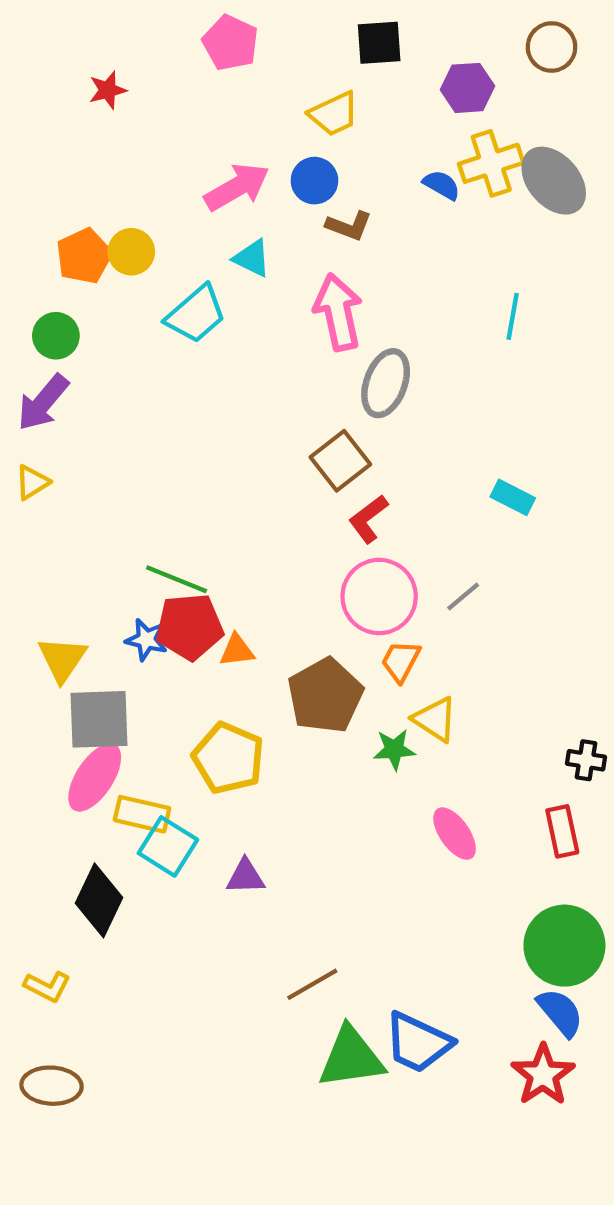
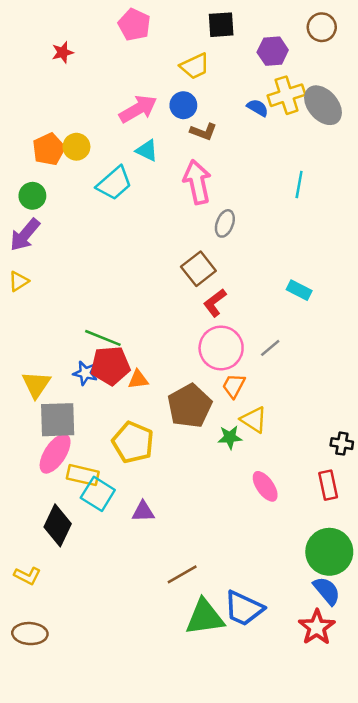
gray ellipse: (386, 383) -> (225, 223), size x0.7

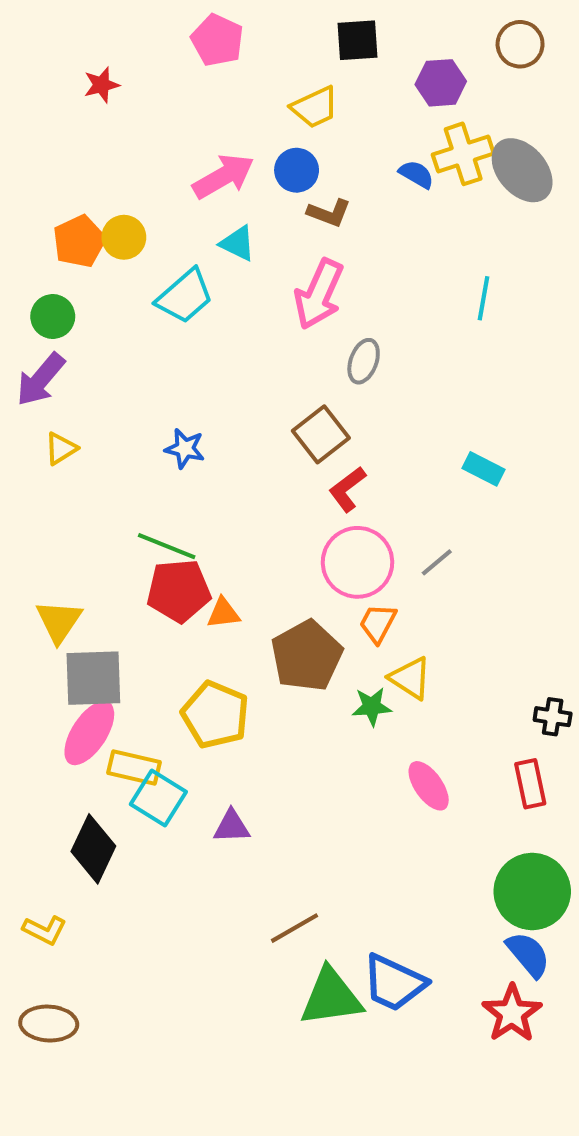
pink arrow: (197, 182) -> (319, 294), turned -144
yellow triangle: (19, 281) -> (61, 449), moved
blue star: (85, 373) -> (185, 449), moved

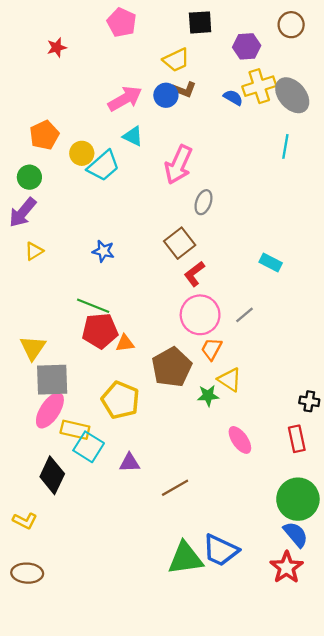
brown L-shape: (329, 213) -> (184, 90), moved
yellow circle: (124, 237) -> (82, 153), moved
cyan line: (483, 298) -> (285, 146), moved
brown line: (295, 928) -> (175, 488), moved

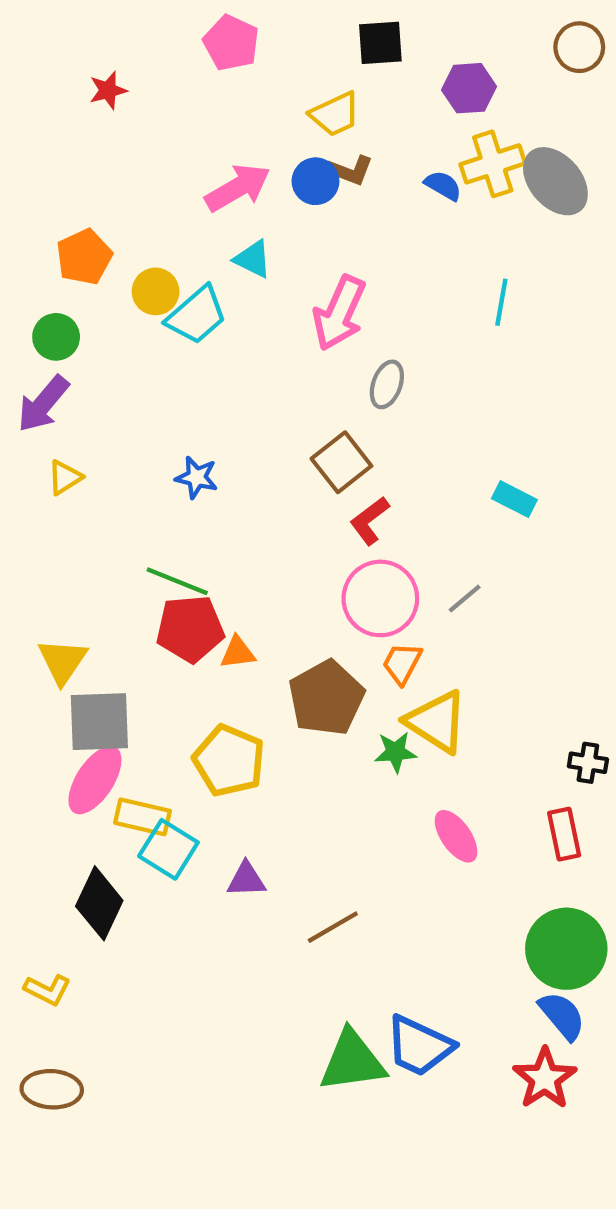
brown circle: (291, 25) -> (579, 47), moved
cyan line: (285, 146) -> (501, 302), moved
yellow triangle: (230, 380) -> (437, 722), size x1.4

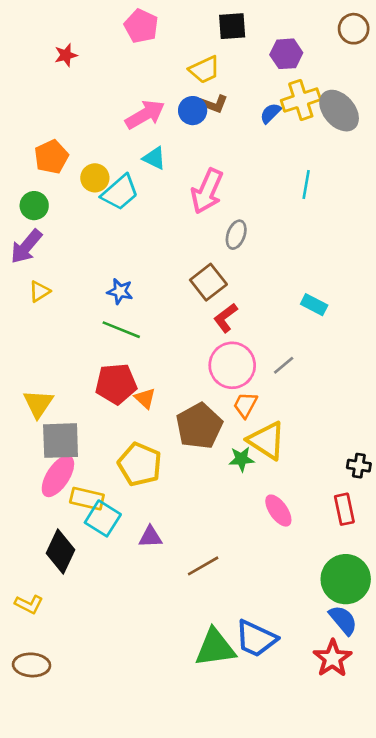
blue semicircle: (443, 186) -> (270, 113), turned -75
green line: (177, 581) -> (121, 330), moved
orange triangle: (238, 653) -> (145, 398), turned 50

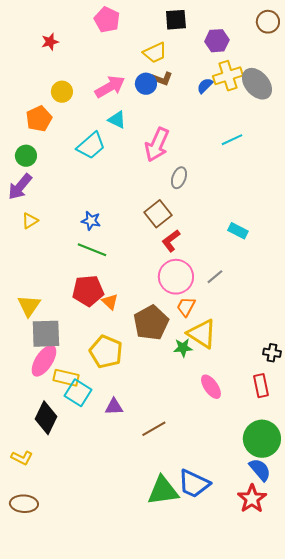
yellow circle: (95, 178) -> (62, 92), moved
cyan line: (306, 184) -> (232, 140), turned 55

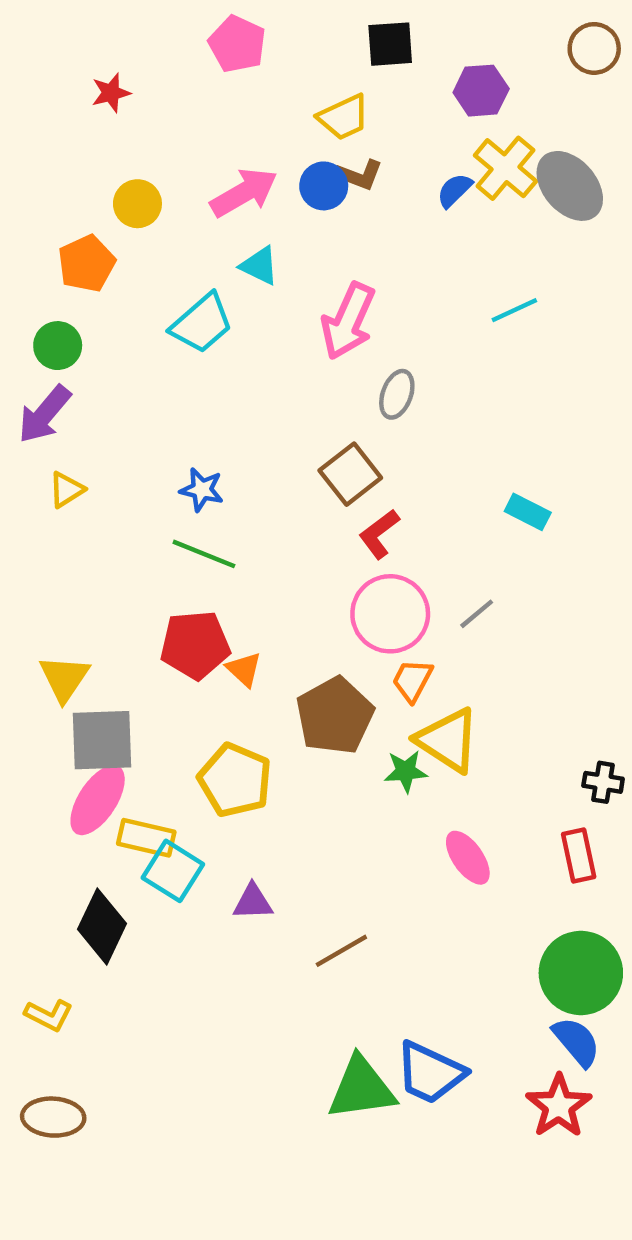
yellow cross: (228, 76) -> (505, 168), turned -32

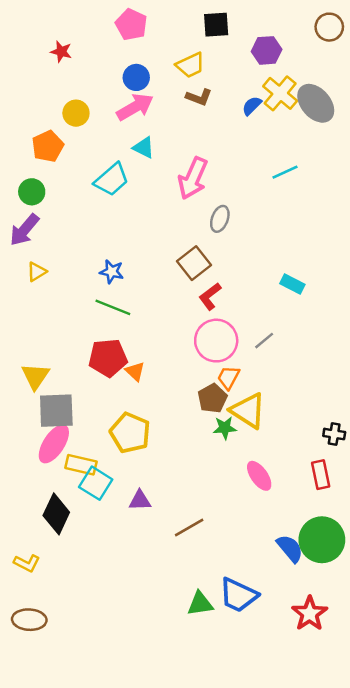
red star: (111, 93) -> (61, 52), turned 30
blue circle: (324, 186) -> (136, 77), moved
brown pentagon: (335, 716) -> (212, 398), moved, size x0.7
blue semicircle: (576, 1042) -> (290, 548), moved
green triangle: (361, 1088) -> (200, 604), size x0.7

